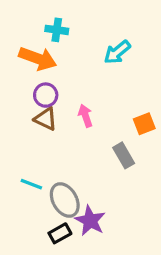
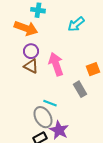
pink arrow: (85, 116) -> (56, 64), size x1.6
cyan line: (31, 184) -> (50, 103), moved

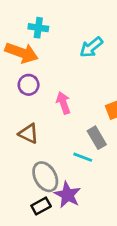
pink arrow: (56, 64) -> (63, 103), size x0.7
brown triangle: (31, 66) -> (29, 134), moved
cyan line: (50, 103) -> (83, 157), moved

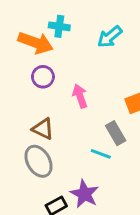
cyan cross: (38, 28) -> (59, 26), moved
gray ellipse: (45, 177) -> (39, 161), moved

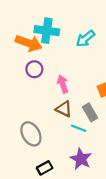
cyan cross: (59, 26) -> (47, 31), size x1.5
brown triangle: (43, 129) -> (64, 109), moved
purple star: (84, 194) -> (81, 159), moved

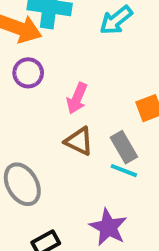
pink arrow: (63, 84) -> (77, 98), turned -138
cyan line: (79, 128) -> (124, 171), moved

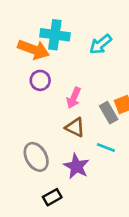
gray rectangle: (124, 147) -> (109, 113), moved
purple star: (108, 227) -> (76, 166), moved

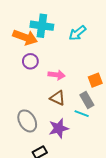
pink arrow: (74, 98) -> (57, 75), turned -105
gray rectangle: (109, 113) -> (87, 100), moved
purple star: (76, 166) -> (59, 128), turned 30

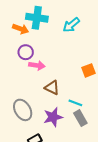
orange arrow: (25, 37) -> (21, 29), size x0.7
pink arrow: (57, 75) -> (37, 65), moved
gray rectangle: (87, 100) -> (80, 118), moved

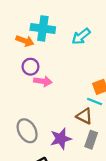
brown triangle: (52, 88) -> (84, 116), moved
cyan line: (75, 103) -> (95, 102), moved
gray rectangle: (80, 118) -> (91, 140), turned 49

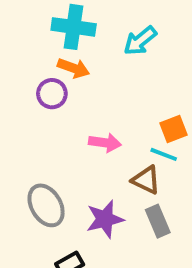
orange arrow: (25, 41) -> (74, 68), moved
pink arrow: (43, 81) -> (105, 143), moved
gray rectangle: (91, 140) -> (158, 221), turned -42

